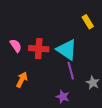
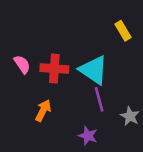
orange arrow: (22, 80) -> (43, 111), moved

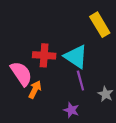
yellow rectangle: (123, 31) -> (100, 25), size x1.5
pink semicircle: (22, 64) -> (21, 74), moved, size x1.6

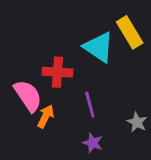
cyan triangle: (76, 57) -> (99, 47), moved
purple line: (80, 80) -> (90, 105), moved

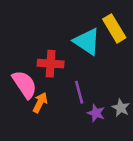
purple star: (93, 143) -> (96, 113), moved

